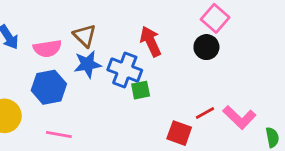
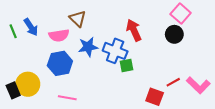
brown triangle: (85, 36) -> (78, 19), moved

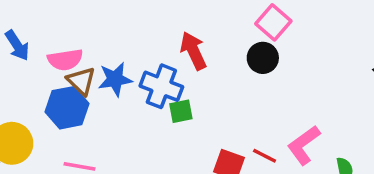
brown triangle: (78, 19) -> (81, 81), moved
red line: (173, 82) -> (265, 156), moved, turned 56
pink L-shape: (198, 85) -> (304, 145), turned 100

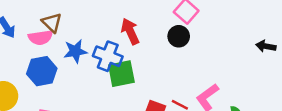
brown triangle: (81, 81) -> (52, 23), moved
green square: (181, 111) -> (121, 74), size x1.6

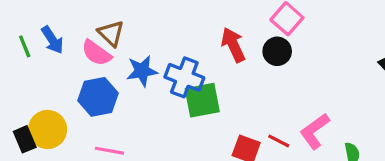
red arrow: (130, 31) -> (233, 45), moved
pink semicircle: (41, 38) -> (96, 53), turned 45

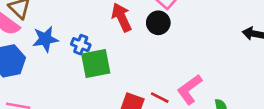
blue cross: (184, 77) -> (81, 45), size x0.6

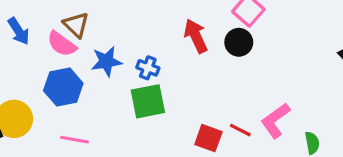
green square: (96, 64) -> (148, 101), moved

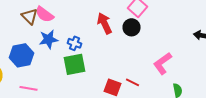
pink semicircle: (62, 44) -> (44, 14), moved
pink L-shape: (275, 120) -> (162, 63), moved

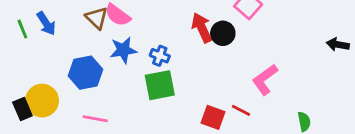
black circle: (132, 27) -> (223, 33), moved
pink L-shape: (162, 63) -> (265, 80), moved

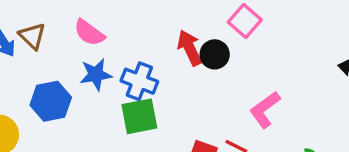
brown triangle: (97, 18) -> (32, 36), moved
blue cross: (160, 56) -> (139, 81), size x1.5

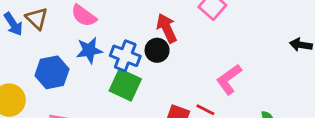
black circle: (215, 54) -> (157, 50), moved
green square: (139, 116) -> (125, 85), turned 36

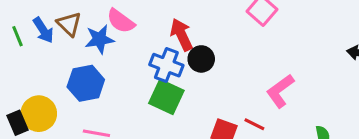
red arrow: (167, 28) -> (181, 35), moved
blue star: (89, 50) -> (99, 39), moved

